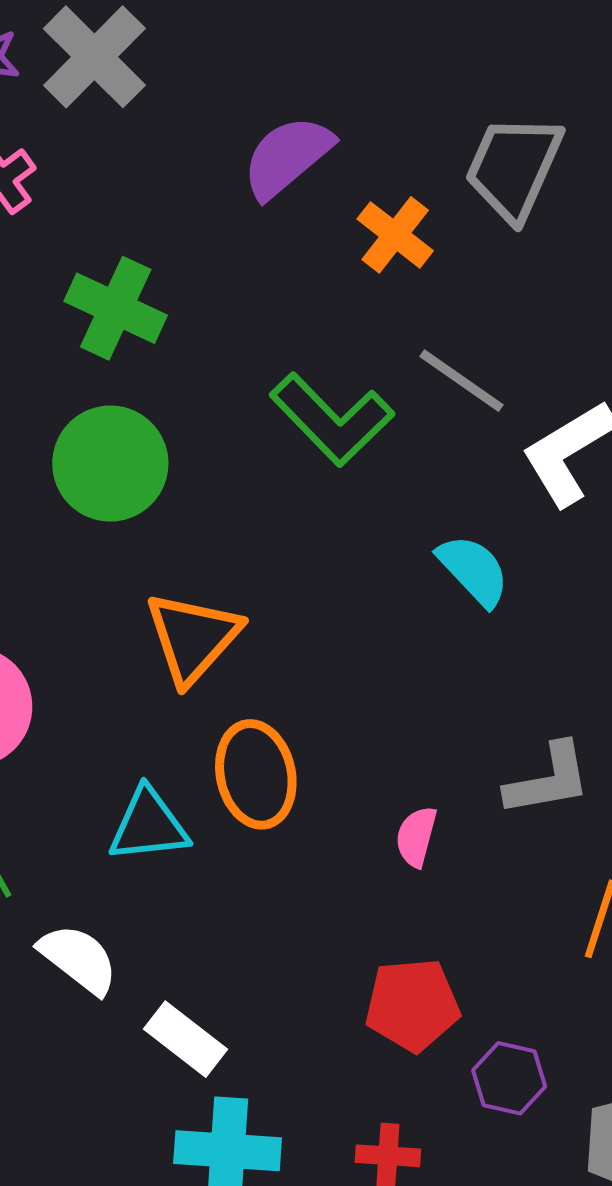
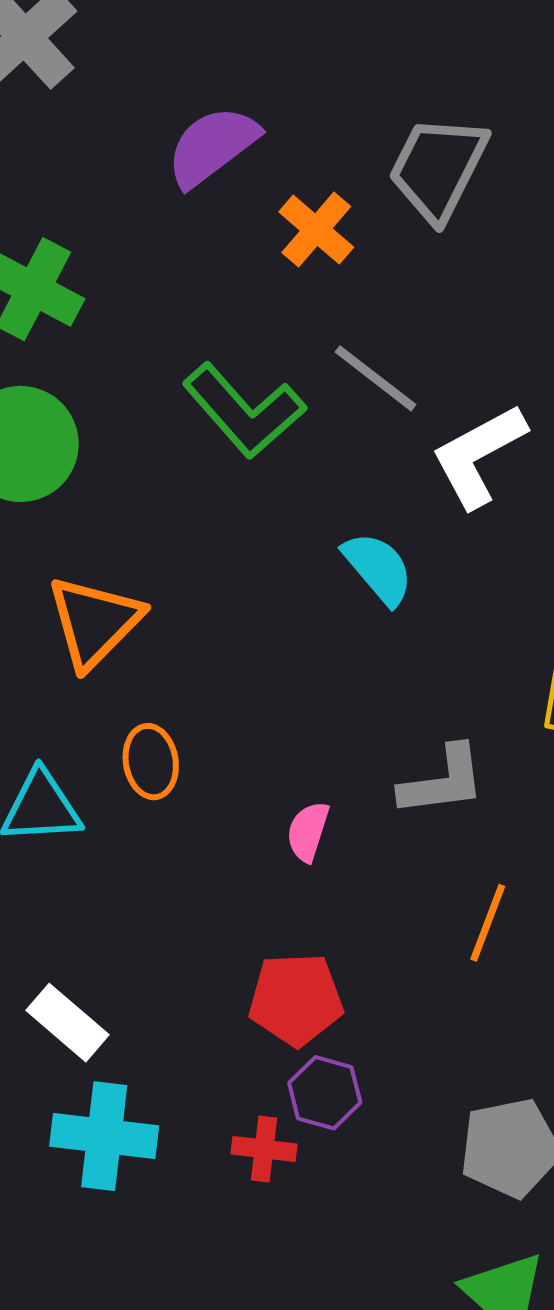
orange ellipse: (256, 774) -> (151, 762), size x0.7
purple hexagon: (509, 1078) -> (325, 1093), moved

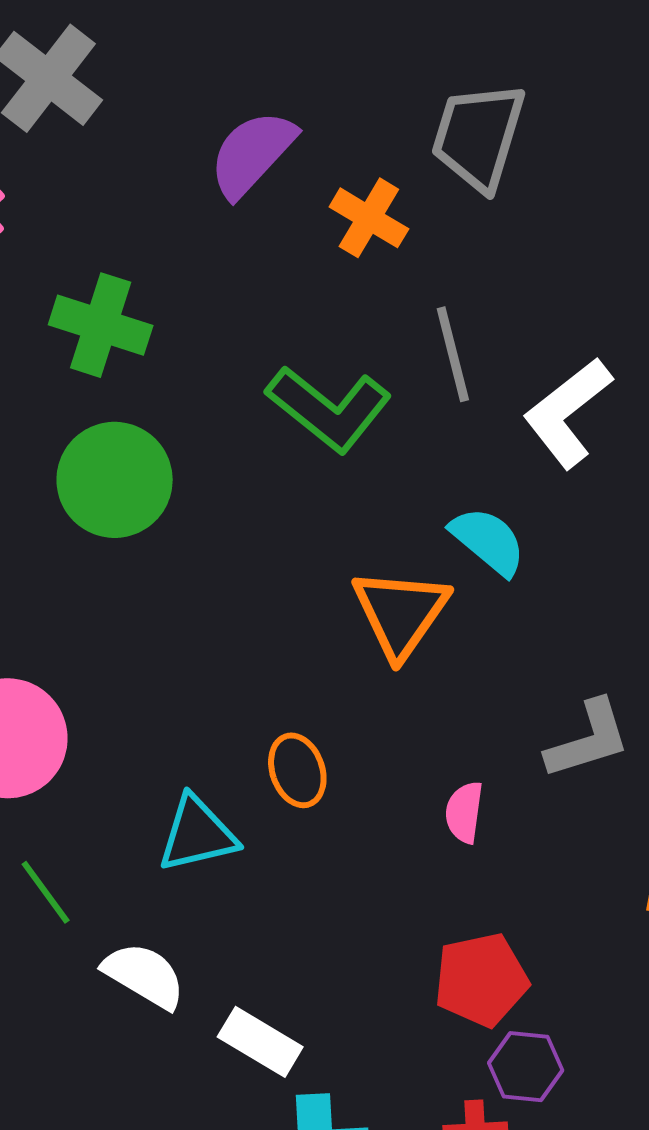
gray line: (375, 378) -> (453, 354), turned 48
orange triangle: (94, 622) -> (400, 613), moved

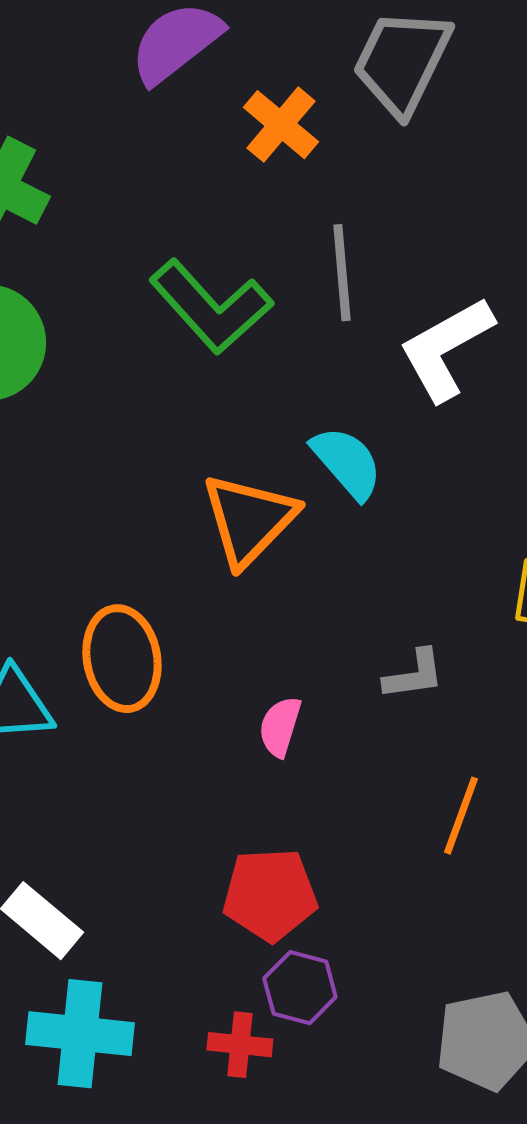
gray L-shape: (588, 739) -> (414, 675), size x0.7
orange ellipse: (297, 770) -> (122, 659), size x1.4

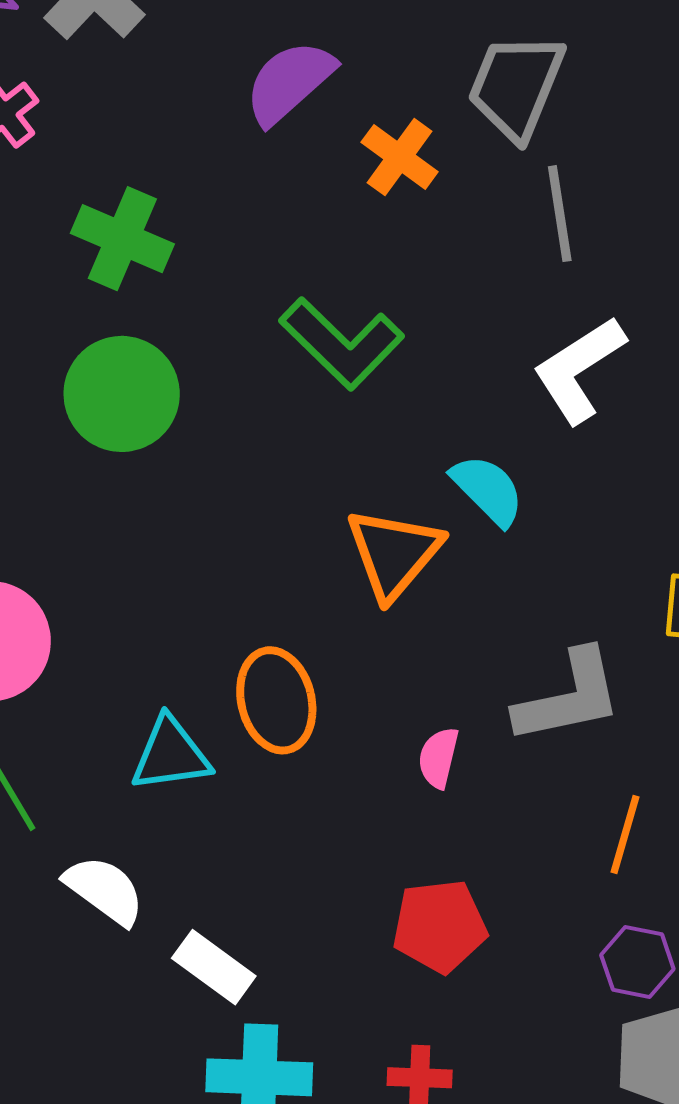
gray line: (342, 273) -> (560, 214), moved
gray L-shape: (414, 675) -> (569, 697), size x1.8
purple hexagon: (300, 988) -> (637, 962), moved

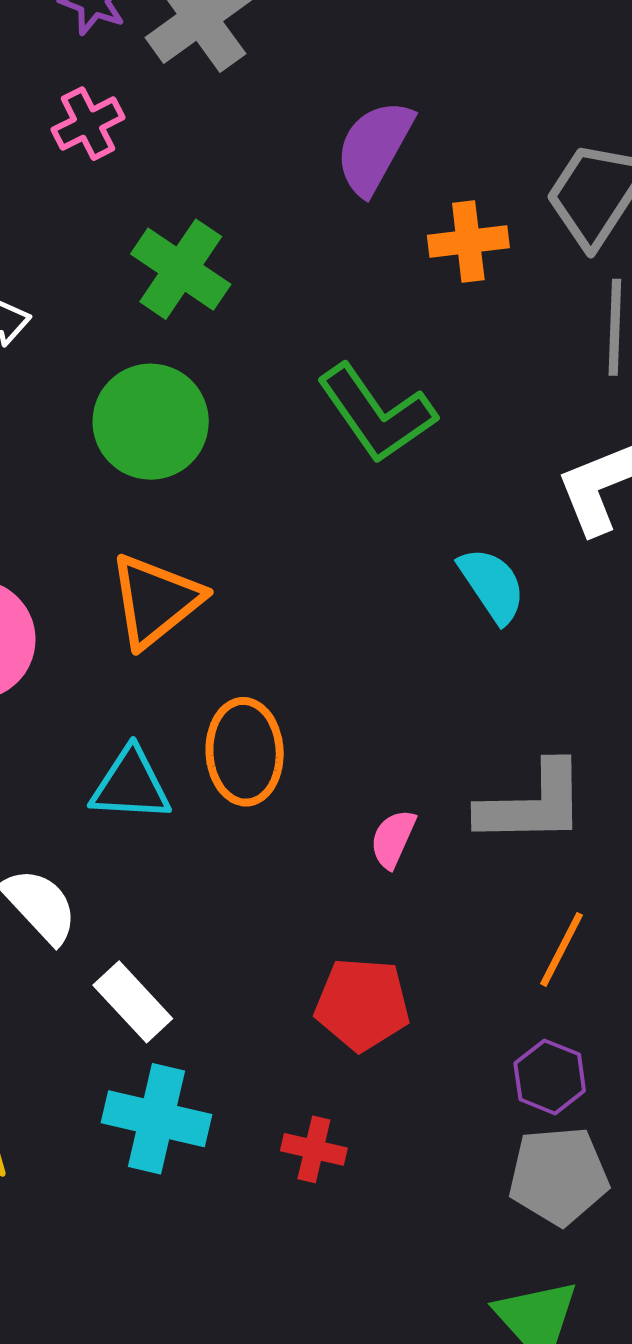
purple semicircle: (289, 82) -> (374, 147), turned -30
orange cross: (400, 157) -> (468, 241), turned 36
orange triangle: (394, 553) -> (156, 601), moved

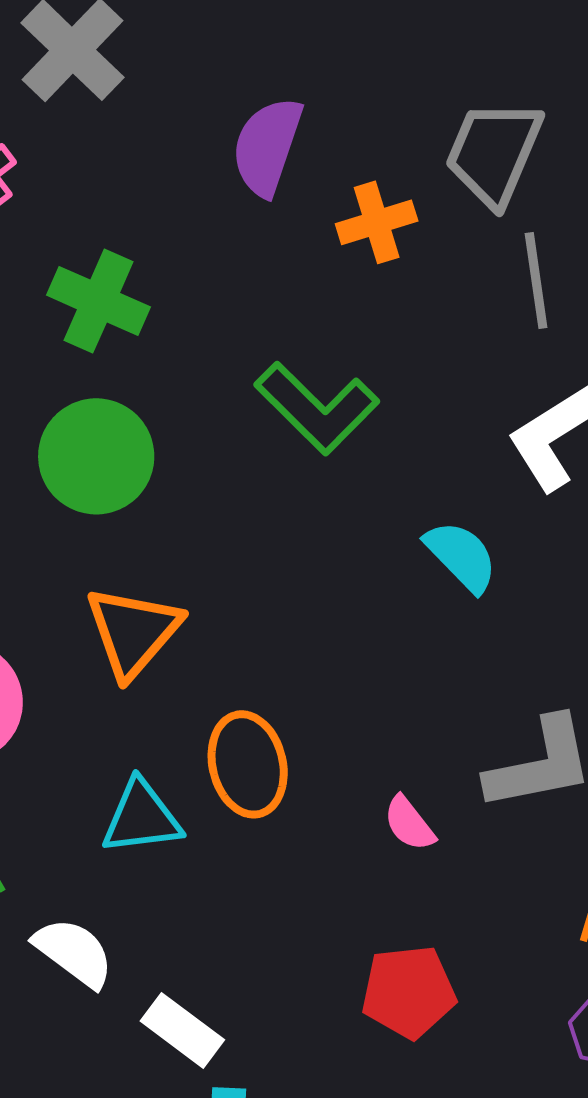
pink semicircle: (393, 839) -> (409, 823), turned -52

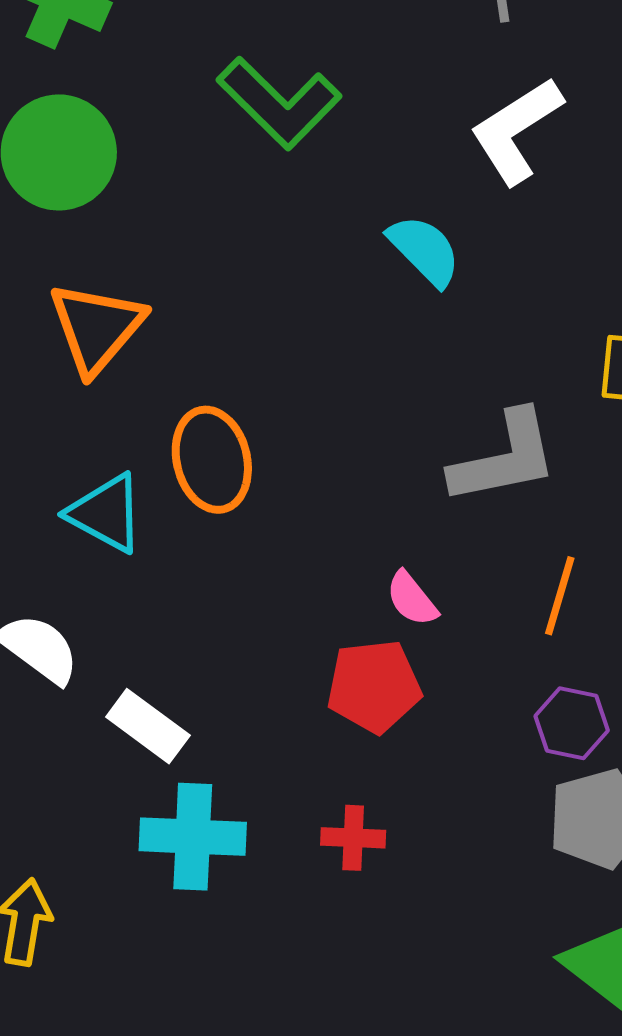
cyan triangle: (141, 817) -> (106, 513), turned 36
pink semicircle: (409, 823) -> (412, 599), moved

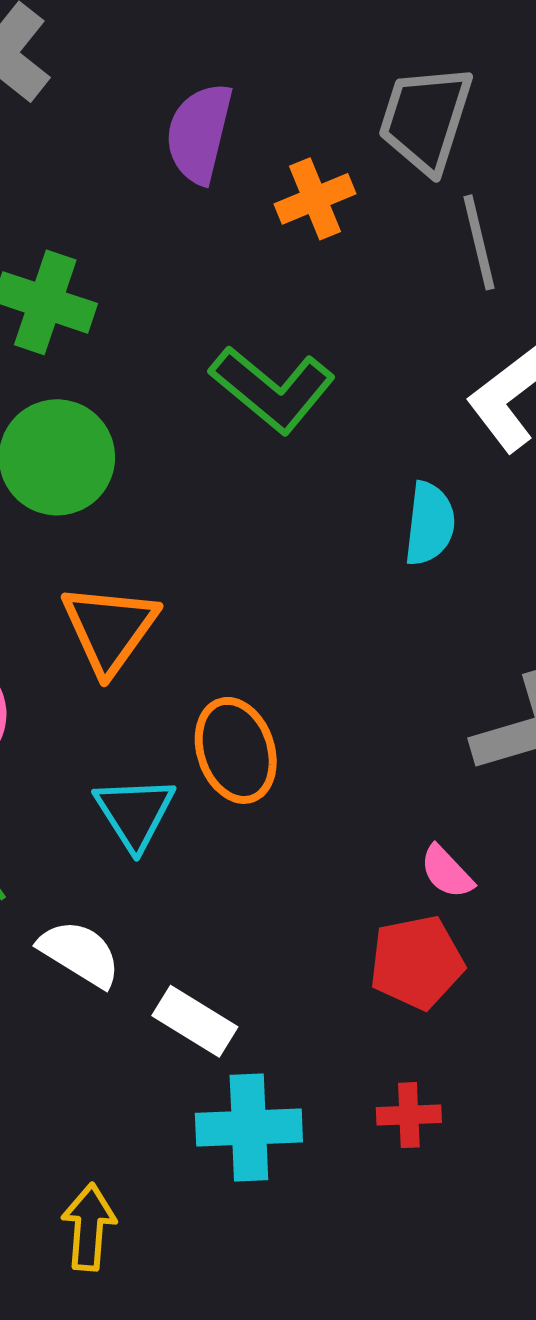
cyan semicircle: (424, 250) -> (430, 524), turned 56
cyan triangle: (106, 513) -> (135, 813), turned 34

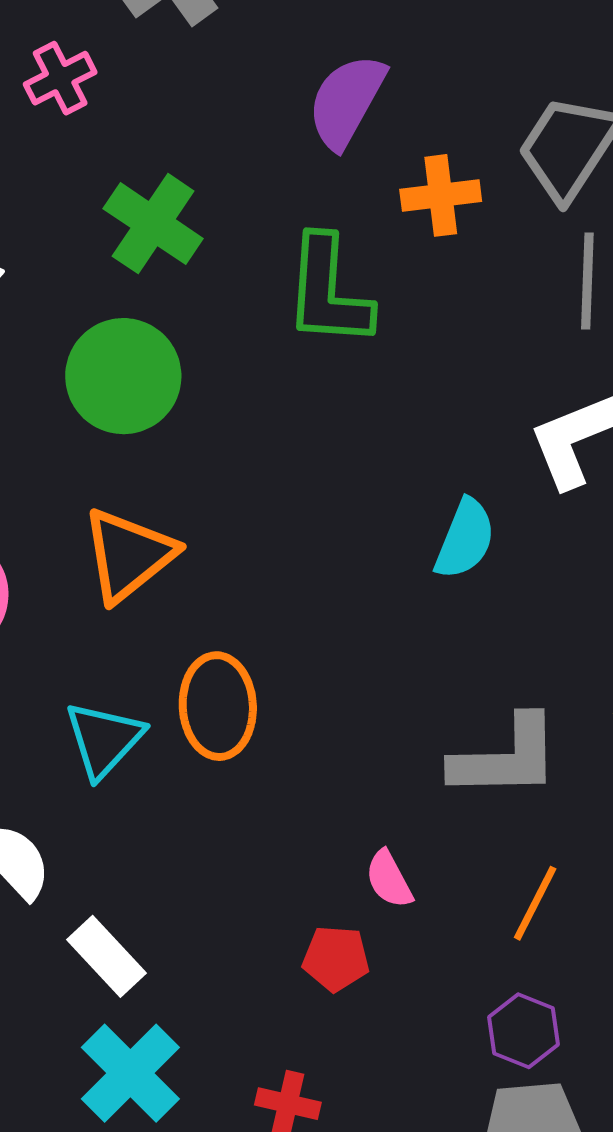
green L-shape: (272, 389) -> (328, 291), moved, turned 39
red pentagon: (417, 962) -> (336, 958), size x0.7
cyan cross: (249, 1128) -> (130, 1073), turned 32

